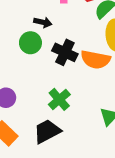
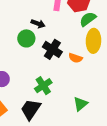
orange semicircle: (95, 60) -> (75, 58), size x0.6
black trapezoid: (47, 131) -> (31, 109), turned -35

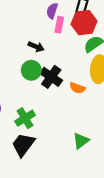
green circle: (26, 38) -> (31, 70), moved
green cross: (43, 86) -> (25, 118), moved

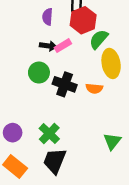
pink rectangle: (59, 25) -> (63, 46), moved, turned 63
black arrow: (36, 47) -> (48, 46), moved
green circle: (31, 70) -> (39, 73), moved

